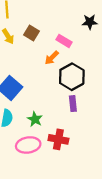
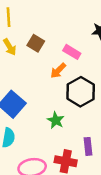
purple rectangle: (73, 104) -> (88, 146), moved
green star: (35, 119) -> (56, 120), moved

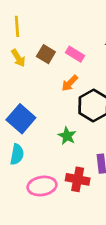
pink rectangle: (72, 52) -> (75, 54), moved

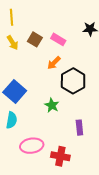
red cross: (78, 179) -> (60, 156), moved

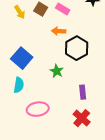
orange arrow: (54, 63) -> (59, 31), turned 48
red cross: (60, 156) -> (82, 118), moved, turned 30

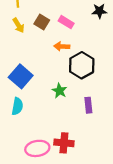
purple rectangle: (83, 92) -> (88, 105), moved
pink ellipse: (38, 109) -> (37, 148), moved
red cross: (82, 118) -> (64, 143), moved, turned -36

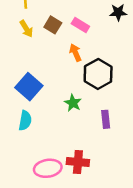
orange arrow: (62, 46) -> (75, 53), turned 64

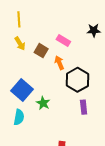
brown square: (53, 25) -> (41, 51), moved
green star: (73, 103) -> (43, 103), moved
purple rectangle: (106, 119) -> (84, 107), moved

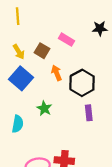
yellow arrow: (20, 44) -> (19, 52), moved
orange arrow: (59, 63) -> (57, 73), moved
blue square: (22, 90) -> (21, 78), moved

